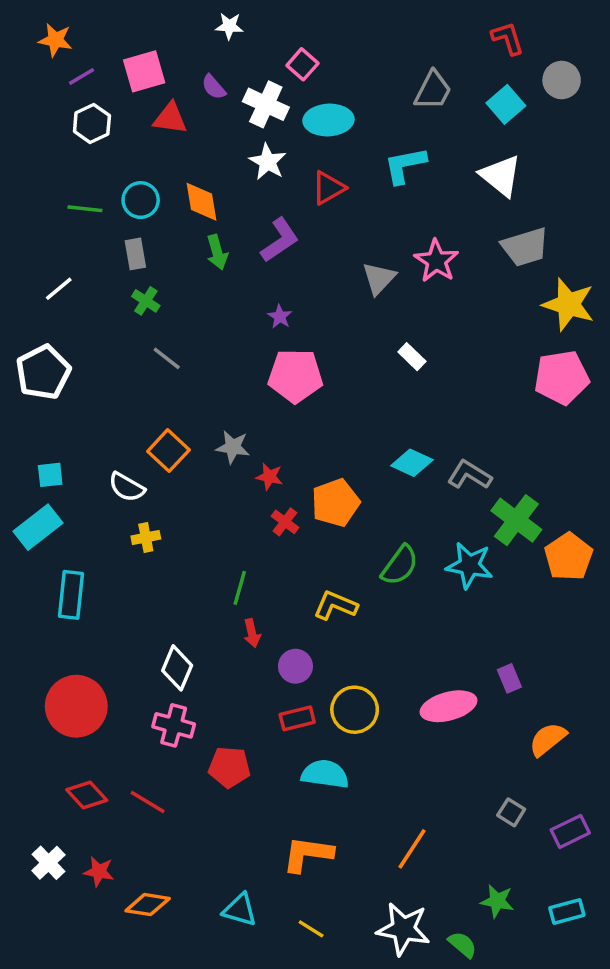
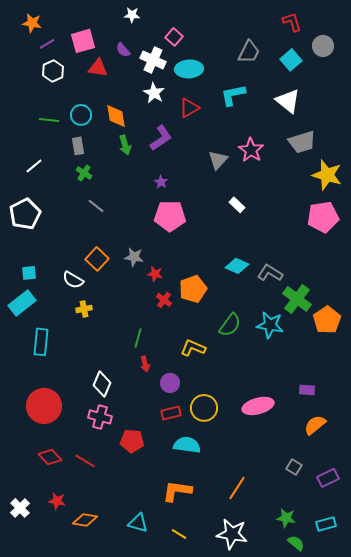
purple rectangle: (509, 678) -> (307, 390), moved, turned -63
white cross: (48, 863) -> (20, 508), moved
green semicircle: (462, 945) -> (296, 543), moved

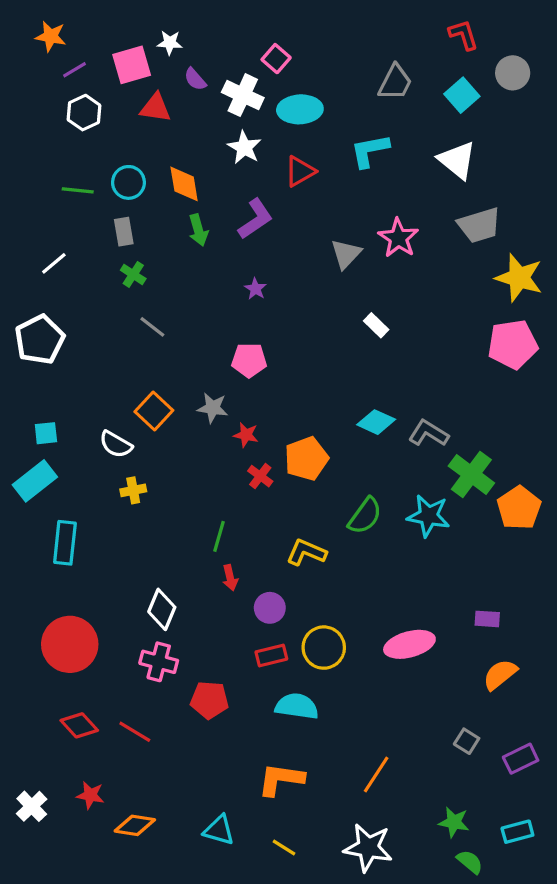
white star: (132, 15) -> (170, 43), moved
pink pentagon: (170, 216) -> (249, 360), moved, size x0.7

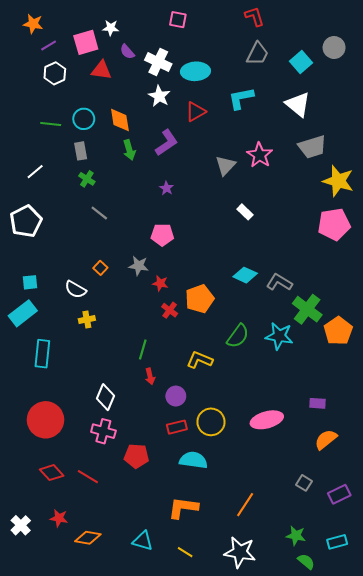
red L-shape: (463, 35) -> (254, 16), moved
pink square: (276, 59) -> (178, 20), moved, turned -30
orange square: (154, 411) -> (100, 268), size x0.6

